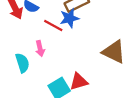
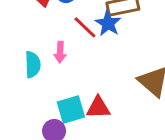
blue star: (69, 18) -> (108, 23), turned 30

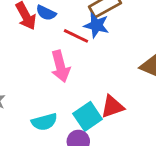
pink arrow: (60, 52) -> (60, 66), size x1.5
cyan semicircle: (33, 64) -> (44, 122), moved, turned 95

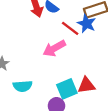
pink arrow: (60, 66) -> (54, 48), turned 65
cyan semicircle: (44, 122) -> (23, 86), moved

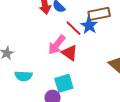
pink arrow: (54, 48) -> (57, 45), turned -30
red triangle: (86, 85) -> (70, 53), moved, turned 36

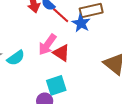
red line: (74, 28) -> (61, 15), moved
cyan semicircle: (24, 76) -> (16, 58), moved, turned -36

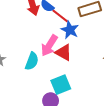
blue star: (81, 23) -> (70, 30), moved
cyan semicircle: (16, 58) -> (32, 61), moved, turned -30

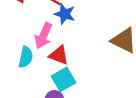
red triangle: (63, 52) -> (59, 55), moved

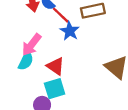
pink arrow: (43, 36) -> (32, 45), moved

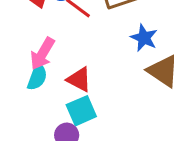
blue star: (70, 31) -> (144, 38), moved

